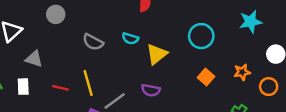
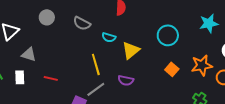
gray semicircle: (93, 42) -> (82, 23), moved
orange star: (242, 72) -> (202, 65), size x1.5
yellow line: (88, 83) -> (96, 64), moved

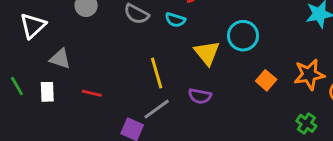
cyan circle: (168, 35) -> (243, 36), moved
cyan semicircle: (109, 37) -> (175, 20), moved
yellow triangle: (131, 50) -> (207, 53), turned -30

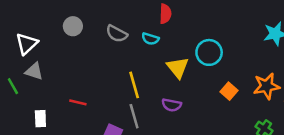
gray triangle: (60, 59) -> (34, 71), moved
green line: (17, 86) -> (13, 86), moved
white rectangle: (47, 92) -> (40, 119), moved
gray line: (157, 109) -> (134, 116), turned -70

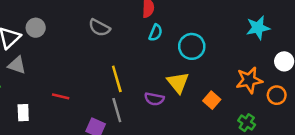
gray circle: (73, 26) -> (36, 28), moved
cyan semicircle: (150, 39) -> (156, 33), moved, turned -84
yellow triangle: (178, 67) -> (178, 83), moved
orange square: (229, 91) -> (212, 100), moved

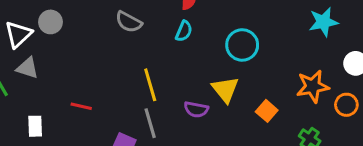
cyan semicircle: (156, 33) -> (184, 31), moved

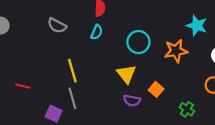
cyan star: (323, 22) -> (197, 26), turned 30
orange star: (313, 86) -> (176, 51), moved
purple semicircle: (196, 109) -> (132, 100), moved

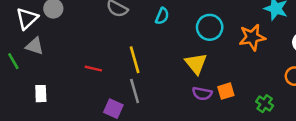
red line: (23, 86) -> (93, 69), moved
orange square: (156, 89) -> (226, 91), moved, turned 32

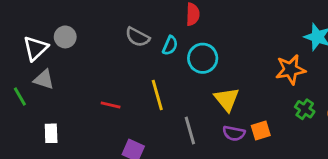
cyan semicircle: (162, 16) -> (170, 45), moved
cyan circle: (210, 27) -> (203, 58), moved
gray line: (135, 91) -> (190, 131), moved
green cross: (265, 104) -> (305, 109), moved

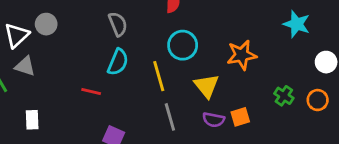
gray semicircle: (137, 37) -> (118, 24), turned -140
cyan semicircle: (170, 45) -> (118, 62), moved, size x1.4
orange star: (291, 70) -> (242, 55), moved
yellow line: (157, 95) -> (159, 76), moved

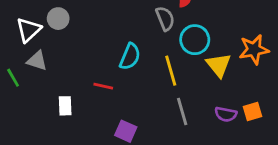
gray semicircle: (118, 24) -> (165, 19), moved
yellow triangle: (206, 86) -> (219, 65), moved
white rectangle: (32, 120) -> (65, 106), moved

